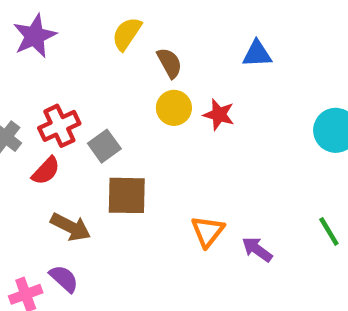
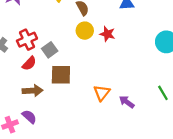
red semicircle: (46, 171) -> (29, 63), moved
brown arrow: (71, 227) -> (33, 91), turned -30

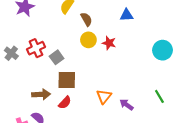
red semicircle: (29, 63) -> (65, 103), moved

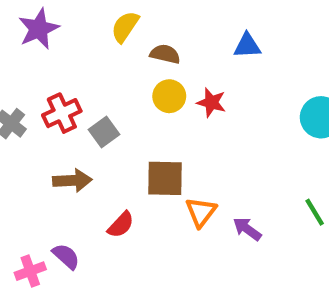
brown semicircle: (86, 19) -> (165, 54), turned -48
brown square: (67, 80) -> (165, 178), moved
brown arrow: (41, 94) -> (72, 180), moved

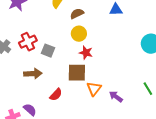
brown semicircle: (165, 54) -> (77, 14), turned -40
red star: (211, 103) -> (86, 53), moved
gray square: (104, 132) -> (48, 51), turned -32

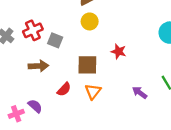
red star: (86, 53) -> (119, 52), moved
orange triangle: (94, 89) -> (93, 92), moved
purple arrow: (116, 97) -> (140, 93), moved

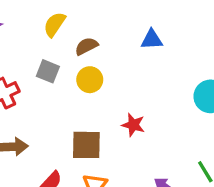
gray square: (55, 40) -> (48, 71), moved

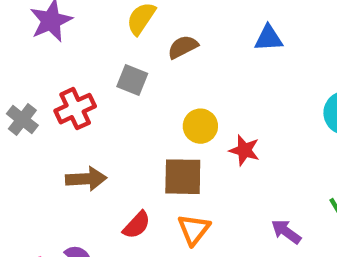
yellow circle: (90, 80) -> (200, 126), moved

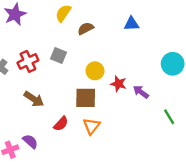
gray square: (132, 80) -> (59, 56), moved
brown arrow: (86, 179) -> (34, 99), turned 36
purple arrow: (286, 232) -> (141, 92), moved

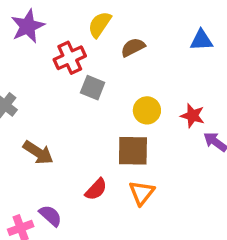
red cross: (28, 61) -> (70, 58), moved
red star: (119, 84) -> (193, 116), moved
brown arrow: (34, 99) -> (38, 153), moved

